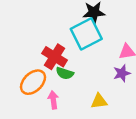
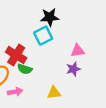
cyan square: (86, 34) -> (43, 36), size x0.7
pink arrow: (53, 100) -> (15, 92), turned 88

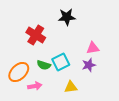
cyan square: (43, 36) -> (61, 62), moved
red cross: (16, 55) -> (36, 35), moved

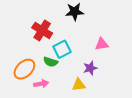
cyan square: (61, 62) -> (62, 49), moved
purple star: (89, 65) -> (90, 68), moved

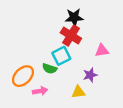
red cross: (42, 30) -> (71, 36), moved

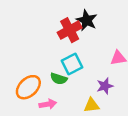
black star: (74, 17) -> (87, 20), turned 30
red cross: (71, 36) -> (70, 30), moved, turned 30

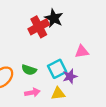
cyan square: (72, 64) -> (57, 69), moved
pink arrow: (48, 104) -> (32, 92), moved

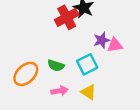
purple star: (70, 76) -> (102, 40), moved
yellow triangle: (58, 94) -> (88, 92), turned 40

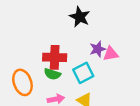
red cross: (67, 17) -> (55, 57), moved, turned 30
orange ellipse: (26, 74) -> (22, 82), turned -65

